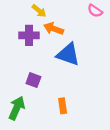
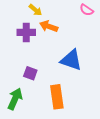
blue triangle: (68, 54) -> (71, 60), moved
orange rectangle: (63, 106) -> (57, 97), size x1.6

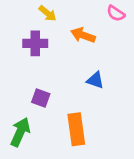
orange arrow: (49, 26) -> (83, 35), moved
blue triangle: (71, 60) -> (95, 80), size x0.6

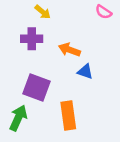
orange arrow: (83, 35) -> (69, 50), moved
purple square: (41, 98) -> (37, 87), size x1.6

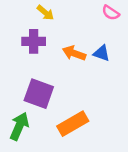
blue triangle: (85, 72) -> (102, 53), moved
orange rectangle: (68, 115) -> (73, 124), turned 68

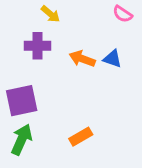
purple square: (39, 94) -> (22, 101), moved, turned -32
orange rectangle: (73, 124) -> (81, 137), size x0.7

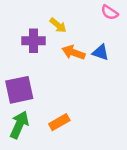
yellow arrow: (50, 14) -> (58, 25), moved
orange rectangle: (81, 137) -> (59, 122), moved

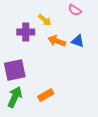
pink semicircle: (110, 12) -> (75, 10), moved

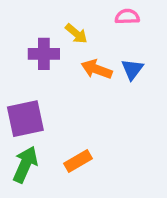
pink semicircle: (75, 10) -> (127, 17), turned 144
blue triangle: (78, 41) -> (132, 69), turned 48

